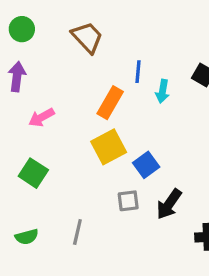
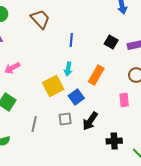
cyan arrow: (162, 91) -> (68, 69), moved
orange rectangle: (110, 103) -> (96, 75), moved
gray line: (77, 232) -> (34, 124), moved

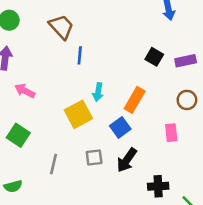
blue line: (71, 40) -> (80, 55), moved
pink arrow: (12, 68) -> (25, 91), turned 56
blue square: (76, 97) -> (120, 127), moved

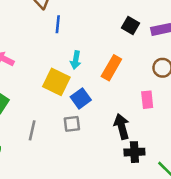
yellow square: (78, 114) -> (56, 82), turned -36
blue square: (120, 127) -> (81, 98), moved
black arrow: (127, 160) -> (122, 127), moved, turned 130

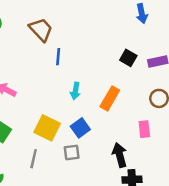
yellow square: (56, 82) -> (47, 128), moved

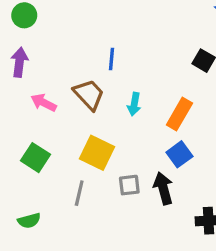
brown trapezoid: (41, 30) -> (89, 95), moved
blue square: (80, 128) -> (179, 154), moved
black arrow: (120, 155) -> (163, 188), moved

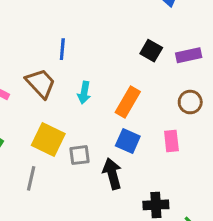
blue square: (179, 154) -> (128, 141), turned -30
gray square: (129, 185) -> (79, 155), moved

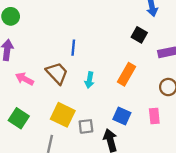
black square: (151, 51) -> (139, 35), moved
orange rectangle: (128, 102) -> (127, 74), moved

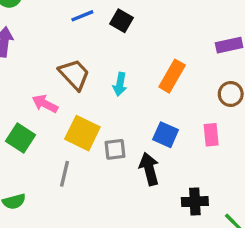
black square: (139, 35) -> (122, 21), moved
blue line: (73, 48) -> (82, 16), moved, turned 63
pink arrow: (25, 79) -> (45, 104), moved

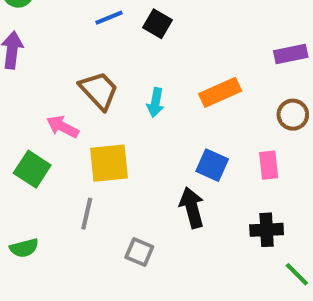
orange rectangle: (172, 76) -> (220, 92), turned 36
yellow square: (82, 133) -> (109, 163), turned -32
gray square: (115, 149) -> (139, 252), moved, turned 30
black cross: (195, 202) -> (267, 230), moved

